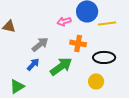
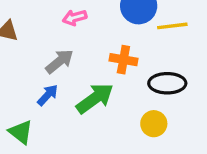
pink arrow: (64, 21) -> (75, 18), moved
green triangle: (17, 86) -> (21, 132), turned -49

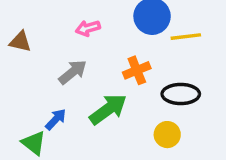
orange cross: (123, 60) -> (137, 70), turned -32
blue arrow: (48, 95) -> (56, 119), moved

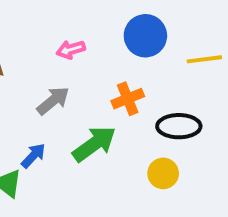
yellow line: (186, 37) -> (204, 59), moved

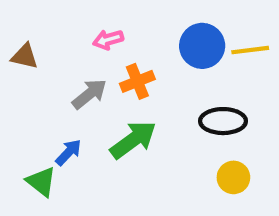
blue circle: (145, 36) -> (202, 46), moved
orange cross: (128, 99) -> (137, 81), moved
yellow circle: (163, 173) -> (233, 177), moved

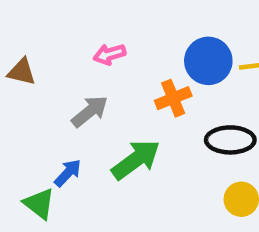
orange cross: (137, 81) -> (173, 98), moved

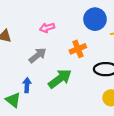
blue circle: (208, 61) -> (95, 19), moved
blue arrow: (68, 173) -> (27, 85), turned -40

